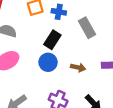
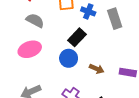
gray rectangle: (87, 28) -> (115, 19), moved

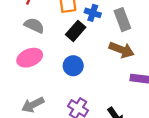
black rectangle: (77, 37) -> (76, 31), moved
brown arrow: (97, 69) -> (122, 50), moved, size x1.5

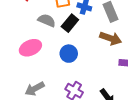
gray semicircle: (34, 25) -> (47, 20), moved

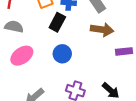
gray semicircle: (47, 20) -> (14, 27), moved

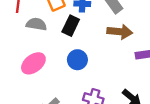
gray semicircle: (14, 27) -> (36, 24), moved

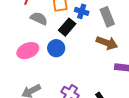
blue circle: (77, 60) -> (56, 48), moved

